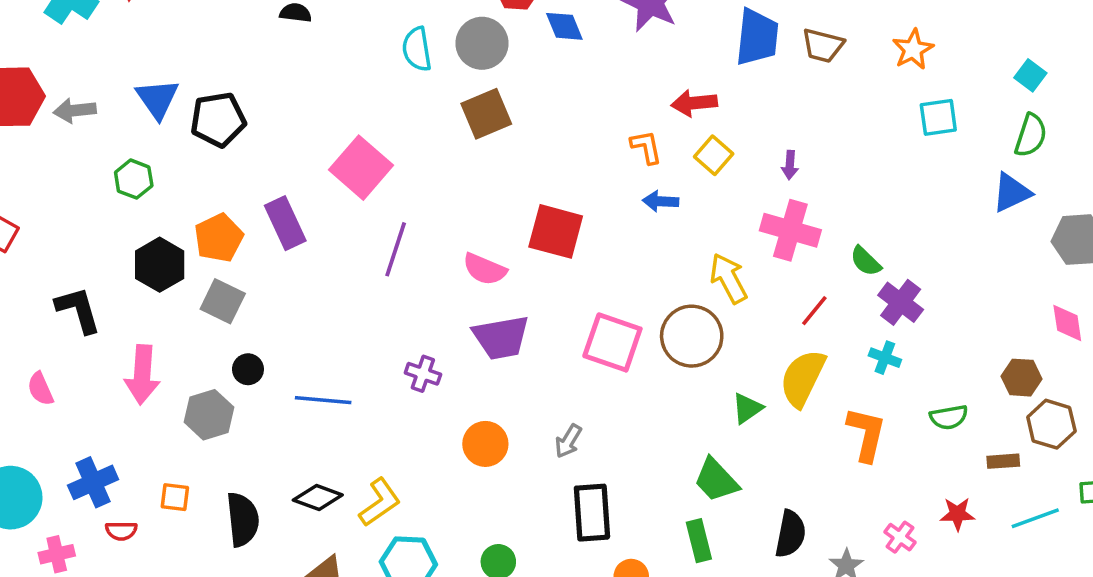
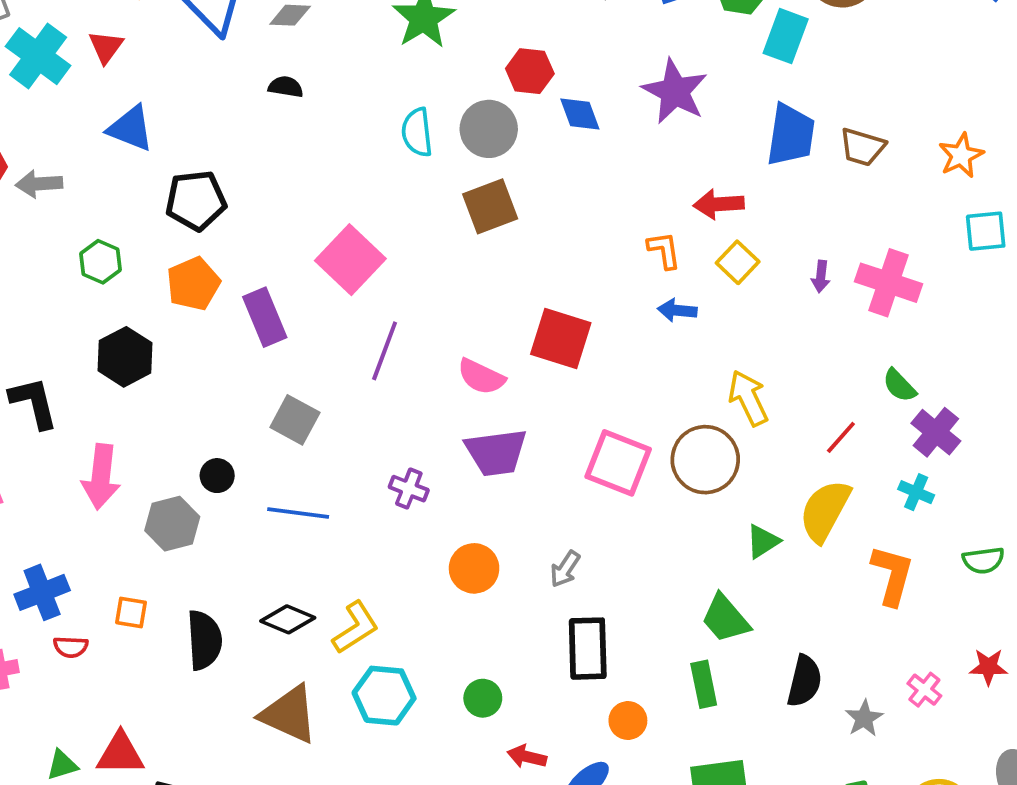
blue triangle: (157, 99) -> (130, 128), moved, turned -36
pink cross: (790, 230) -> (889, 283), moved
orange pentagon: (219, 238) -> (193, 284), moved
gray square: (223, 301) -> (295, 420), moved

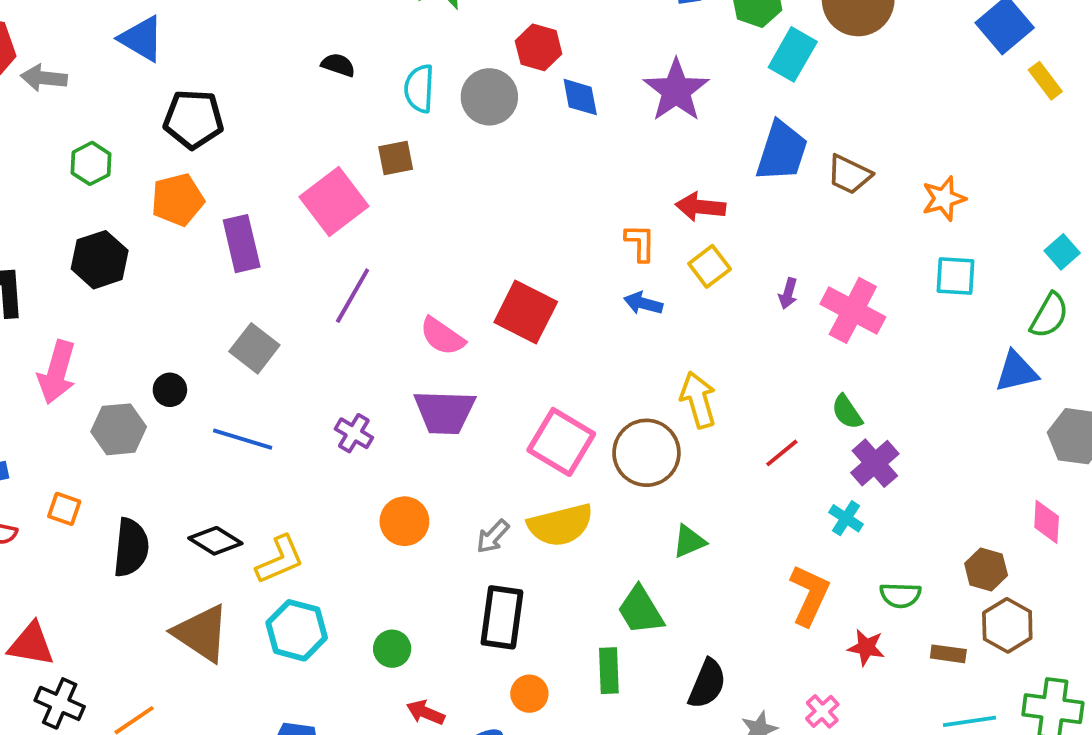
black semicircle: (286, 87) -> (338, 65), moved
brown square: (490, 206) -> (396, 158), moved, size x0.7
yellow semicircle: (825, 511) -> (560, 525), moved, turned -142
red star: (988, 667) -> (866, 647), moved

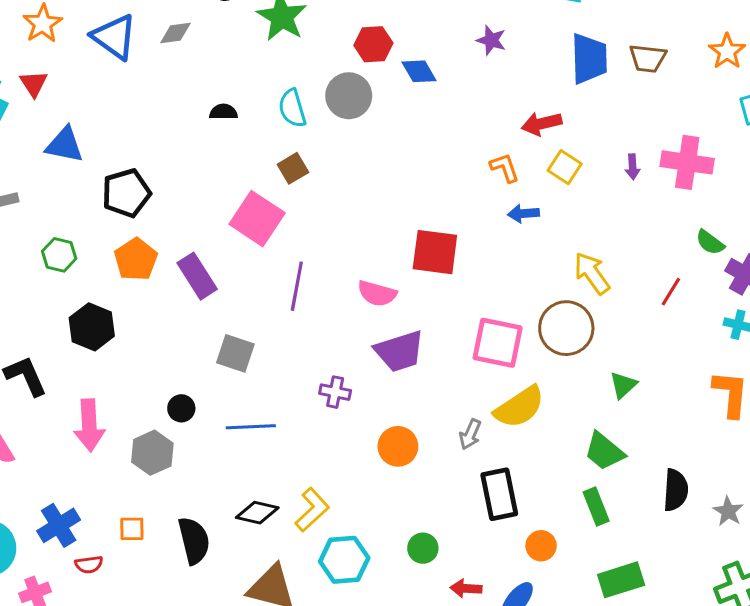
purple star: (676, 90) -> (491, 40), size x0.6

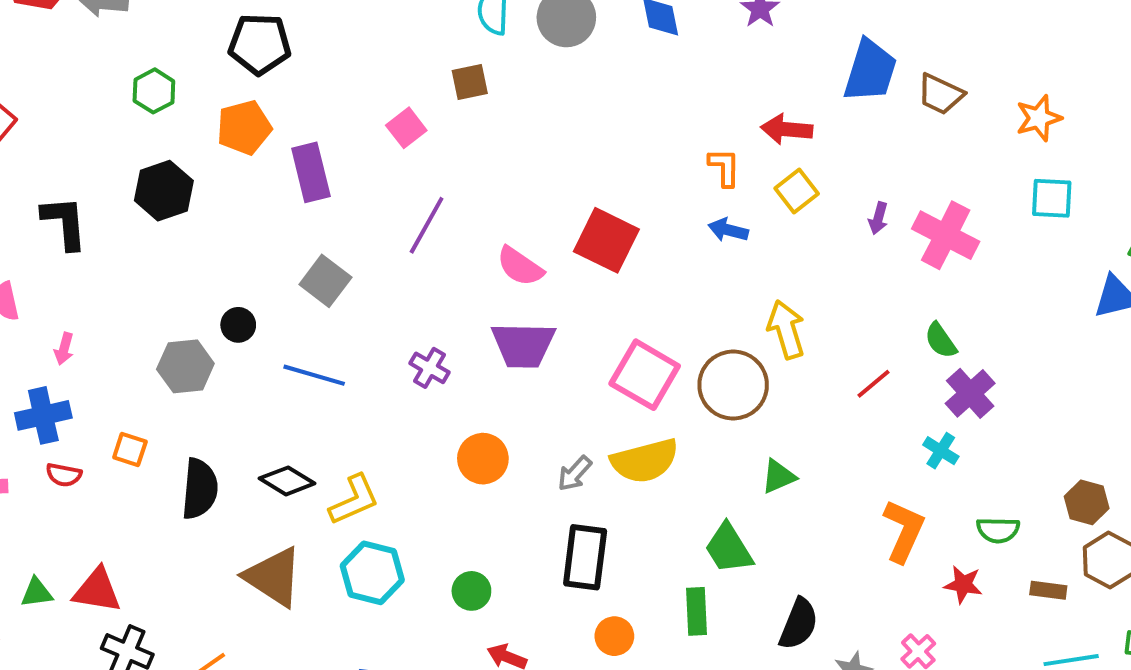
pink square: (257, 219) -> (406, 128), size x0.6
pink arrow: (89, 425) -> (64, 349), moved, size x0.5

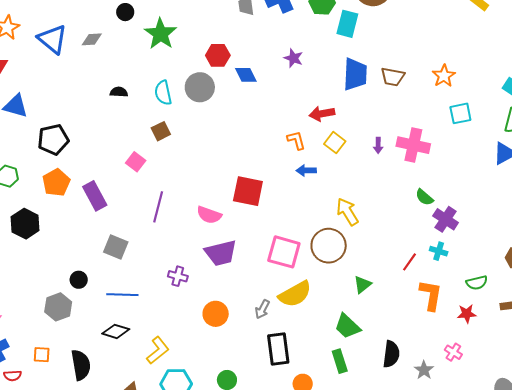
red line: (874, 384) -> (409, 262), moved
black diamond: (287, 481) -> (116, 331), moved

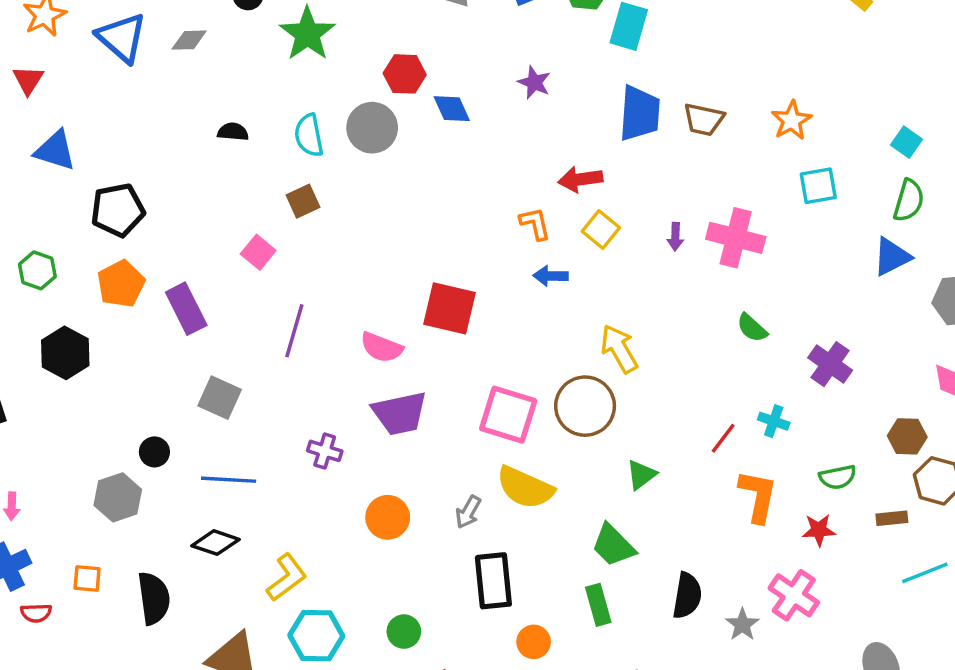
purple cross: (446, 219) -> (830, 364), moved
yellow semicircle: (295, 294) -> (525, 488), turned 52
pink cross: (453, 352) -> (794, 595), size x1.6

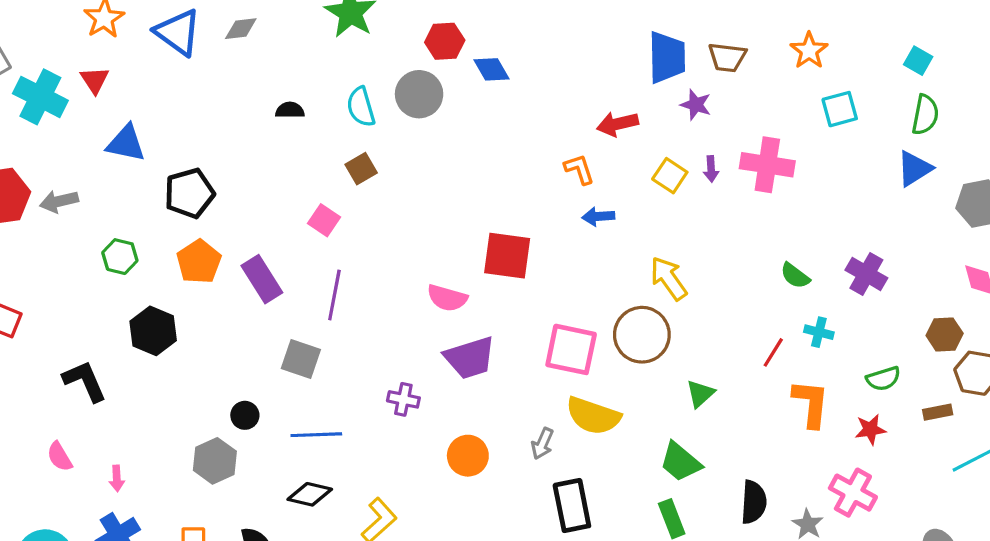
purple star: (534, 82) -> (696, 105), moved
yellow square: (601, 230) -> (670, 176), moved
green semicircle: (752, 328) -> (795, 276), moved
purple line: (294, 331) -> (334, 295), moved

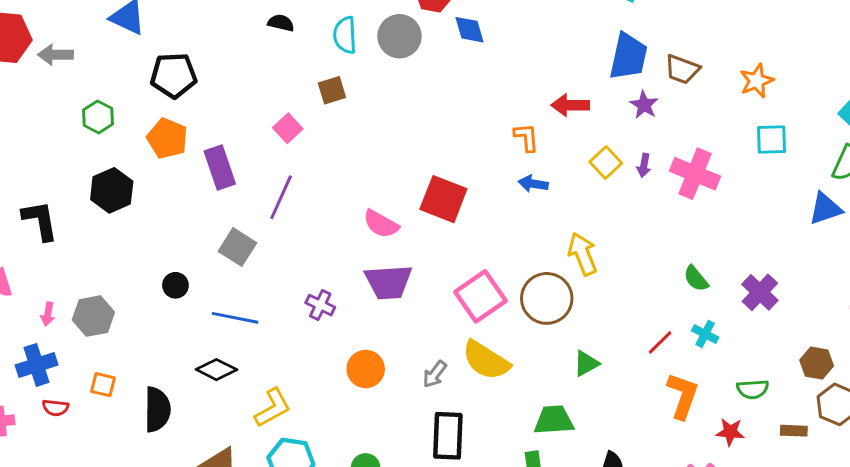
orange pentagon: (199, 262) -> (167, 138), turned -30
pink square: (571, 349) -> (480, 296), turned 30
gray hexagon: (215, 461) -> (93, 316), moved
green trapezoid: (680, 462) -> (554, 420), turned 123

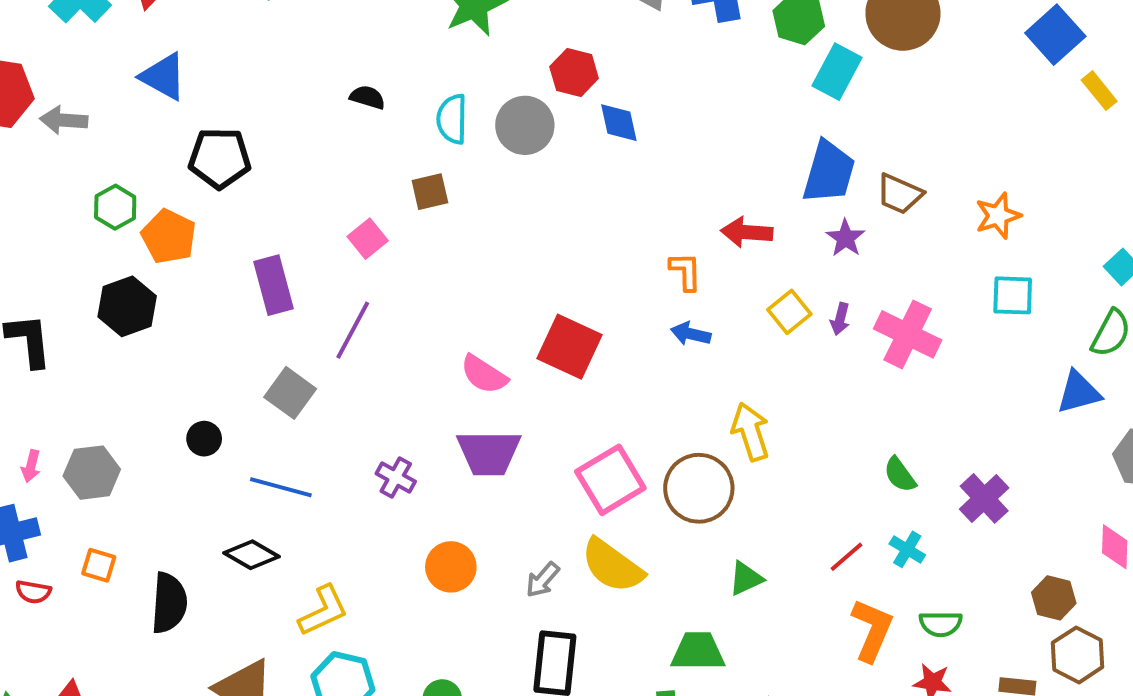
orange pentagon: (167, 138) -> (169, 237), moved
green semicircle: (753, 389) -> (941, 624), moved

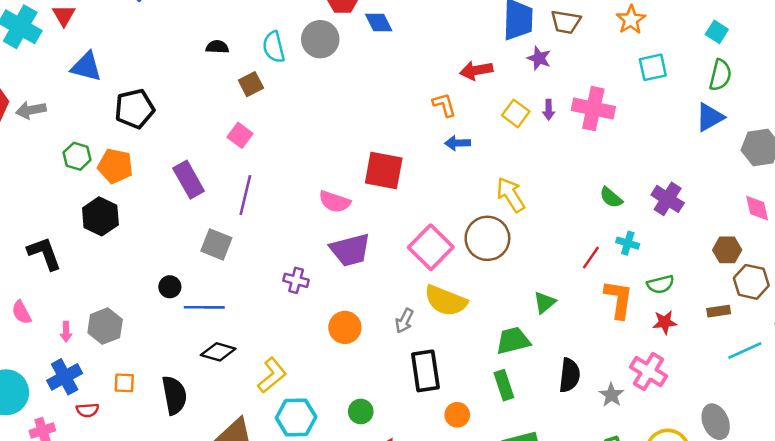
brown square: (430, 192) -> (251, 84), moved
blue line: (281, 487) -> (204, 307), moved
green triangle: (746, 578) -> (545, 302), moved

